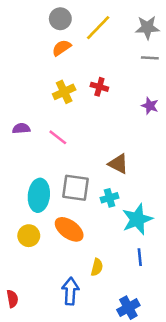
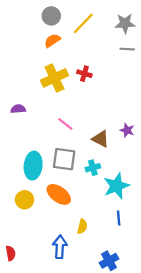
yellow cross: (64, 92) -> (54, 78), size x1.4
purple star: (150, 106) -> (127, 130), moved
pink line: (58, 137) -> (65, 124), moved

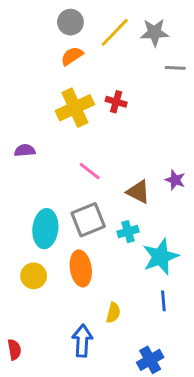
gray star: (125, 23) -> (155, 32), moved
gray square: (64, 159) -> (88, 220), turned -30
orange ellipse: (59, 194) -> (81, 268), turned 45

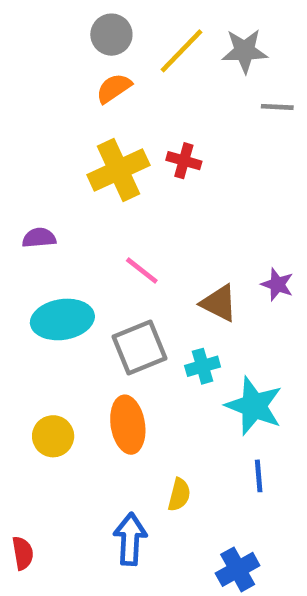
cyan ellipse: (45, 229) -> (62, 319), moved, turned 75
cyan star: (160, 257) -> (254, 406), turned -30

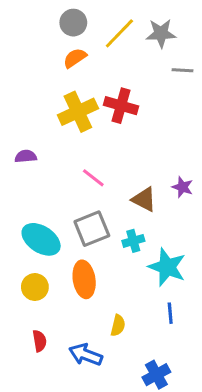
red cross: (184, 161) -> (121, 106), size x1.5
cyan ellipse: (62, 319) -> (41, 239), moved, turned 42
blue arrow: (130, 539) -> (86, 355), turned -72
red semicircle: (23, 553) -> (40, 341), moved

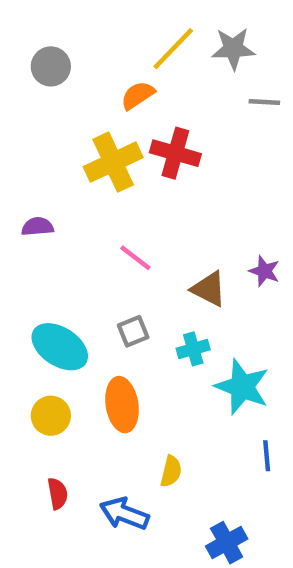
gray circle: (73, 23) -> (51, 66), moved
orange semicircle: (75, 58) -> (138, 95), moved
gray square: (92, 229) -> (133, 331), size x0.6
blue line: (170, 313) -> (267, 456), moved

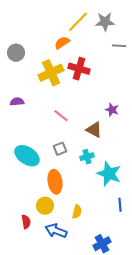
gray circle: (51, 66) -> (16, 53), moved
purple star: (264, 271) -> (112, 110), moved
yellow circle: (51, 416) -> (45, 206), moved

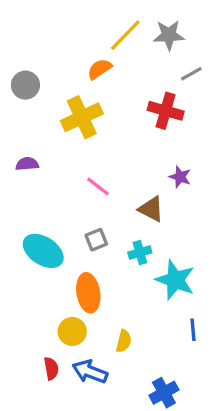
gray line: (119, 46) -> (191, 74), turned -32
red cross: (79, 69) -> (166, 111), moved
red semicircle: (26, 222) -> (51, 368), moved

